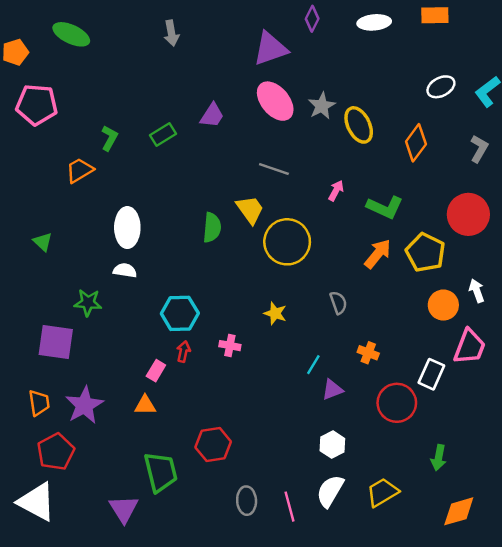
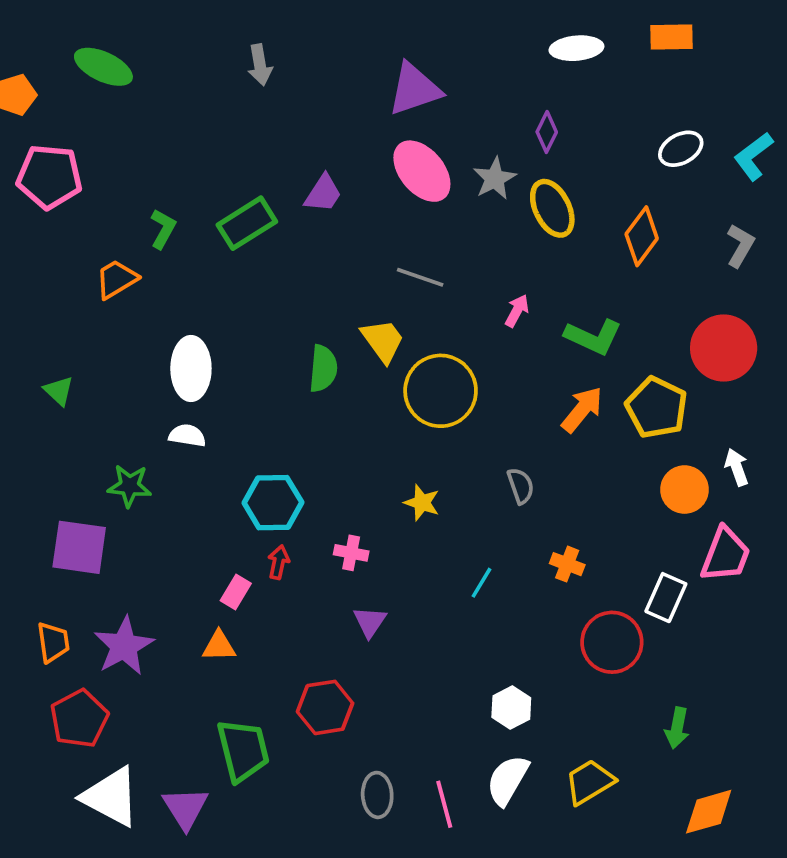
purple diamond: (312, 19) -> (547, 132), moved
green rectangle: (163, 134) -> (247, 223), size x1.4
purple triangle: (332, 390) -> (370, 622), moved, turned -35
white triangle: (37, 502) -> (111, 797), moved

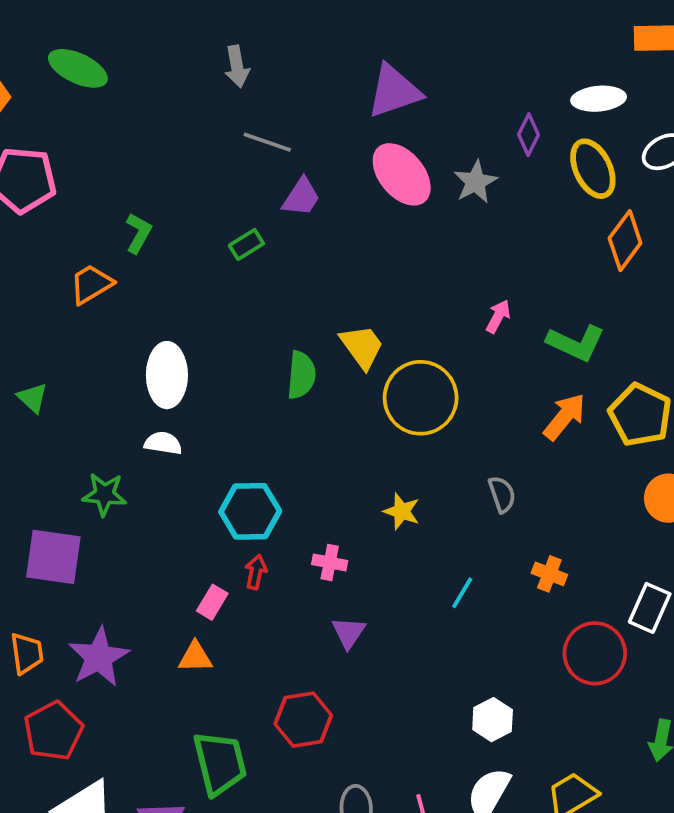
white ellipse: (576, 48) -> (599, 99), moved
yellow ellipse: (552, 208) -> (593, 169), moved
green rectangle: (247, 223) -> (246, 244), moved, size x0.6
gray line: (420, 277) -> (267, 142), moved

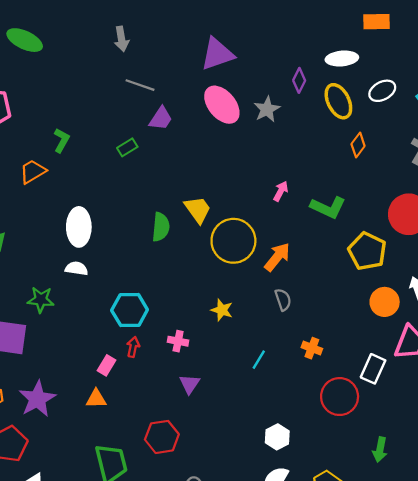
orange diamond: (625, 241) -> (358, 145), size x0.7
orange arrow: (564, 417) -> (277, 257), moved

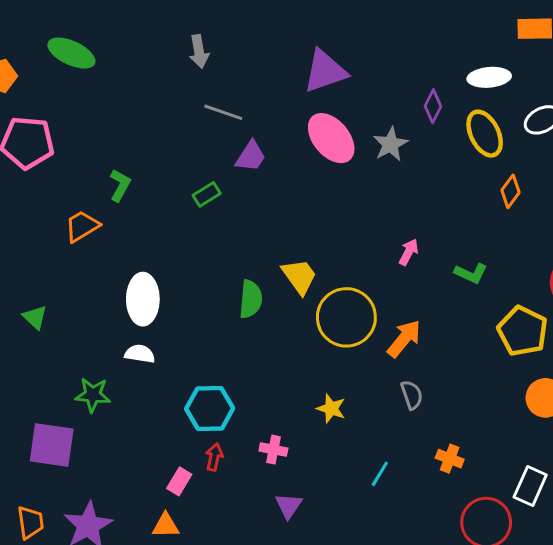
green L-shape: (328, 207) -> (471, 273), size x0.7

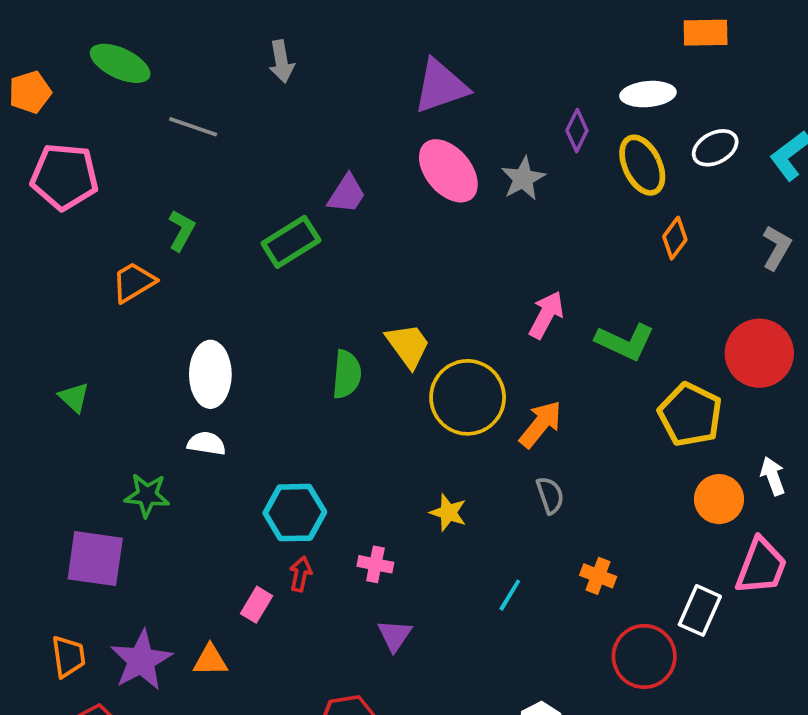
gray line: (223, 112) -> (193, 127), moved
green rectangle: (207, 194) -> (291, 242), size x1.6
pink arrow: (409, 252) -> (546, 315), size x1.4
green L-shape: (471, 273) -> (625, 342), size x1.4
orange triangle: (166, 525) -> (210, 660), moved

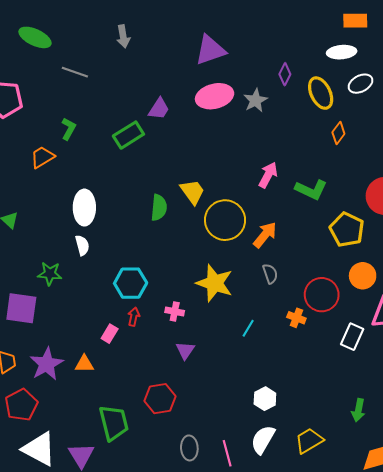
white ellipse: (648, 94) -> (342, 52), moved
pink ellipse: (448, 171) -> (215, 96), turned -64
white semicircle: (207, 443) -> (82, 245), turned 66
yellow star: (448, 513) -> (215, 283), size x1.8
red circle: (644, 656) -> (322, 295), moved

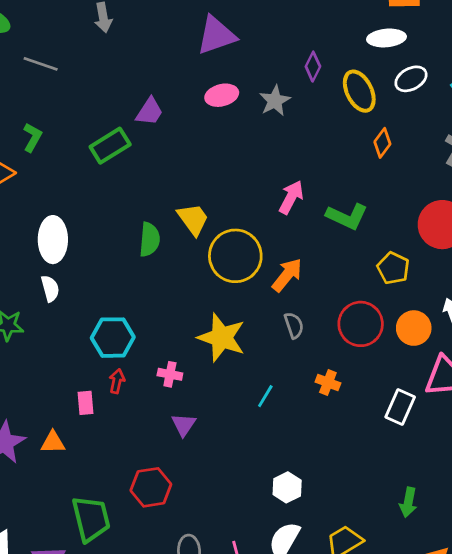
pink ellipse: (215, 96) -> (222, 95), size x0.7
yellow pentagon: (347, 230) -> (393, 268), size x0.7
red circle: (322, 295) -> (361, 324), moved
pink rectangle: (110, 334) -> (86, 403), turned -36

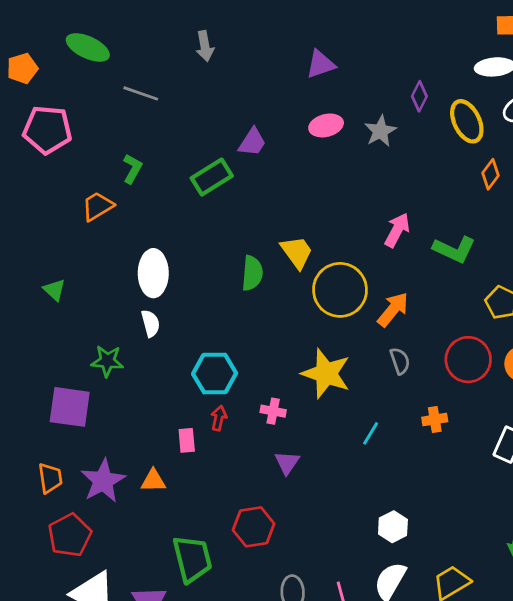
purple triangle: (216, 35) -> (320, 64), size x0.7
orange cross: (328, 383) -> (435, 419), turned -30

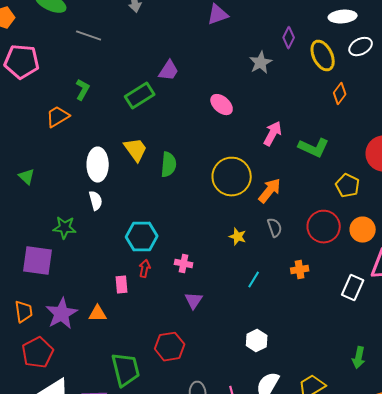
pink ellipse: (326, 125) -> (222, 105), moved, turned 55
yellow trapezoid: (297, 252) -> (136, 150), moved
yellow star: (326, 374) -> (238, 237), moved, size x0.5
white hexagon: (393, 527) -> (257, 341), moved

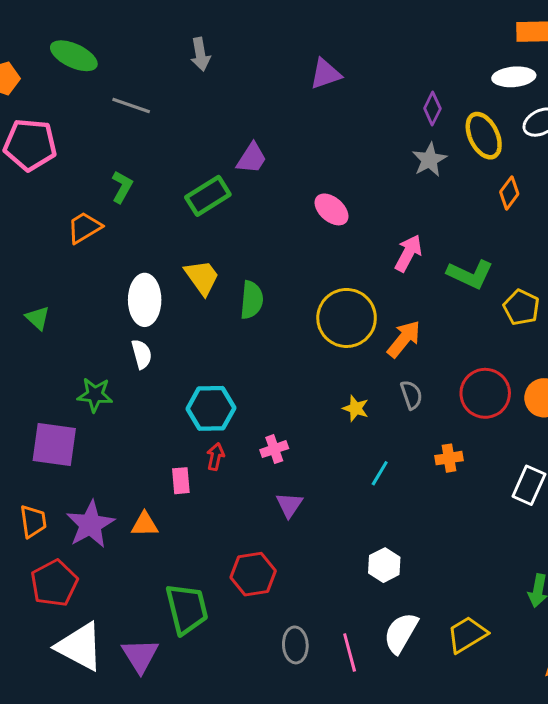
gray star: (261, 63) -> (429, 160), moved
yellow pentagon: (348, 186) -> (521, 307), moved
pink cross: (184, 264) -> (274, 449), turned -30

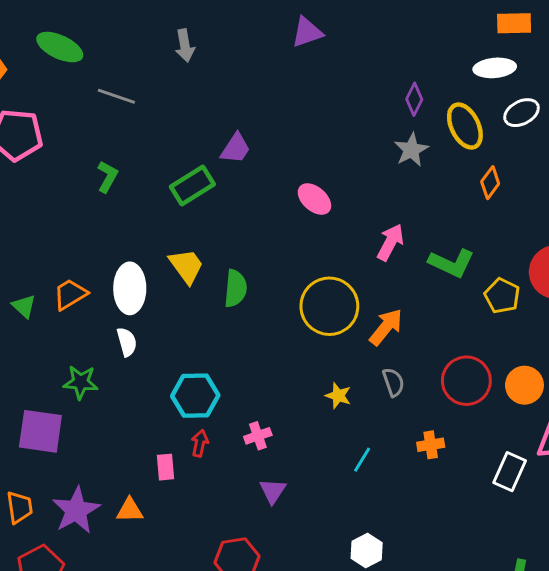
purple triangle: (325, 74) -> (307, 32), moved
orange trapezoid: (84, 228) -> (70, 294), moved

